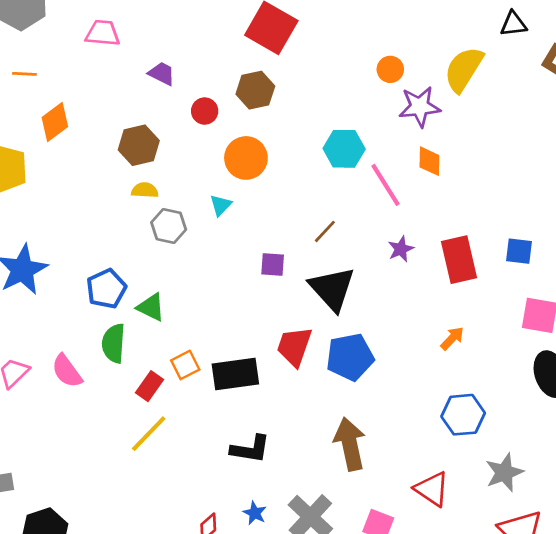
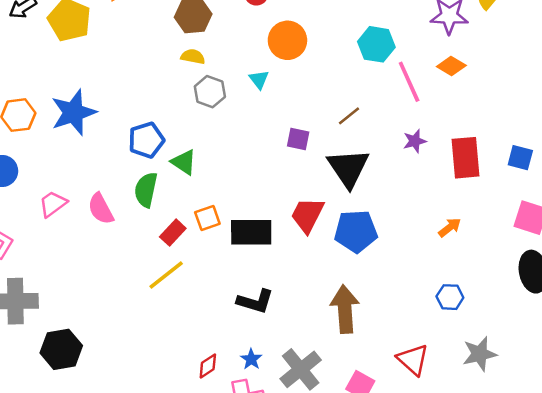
orange diamond: (429, 161) -> (451, 66), turned -68
cyan triangle: (221, 205) -> (259, 79), turned -30
blue hexagon: (463, 415) -> (450, 297), size x0.7

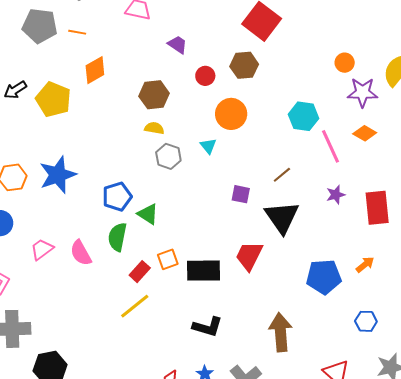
blue pentagon: (356, 231) -> (324, 277), moved

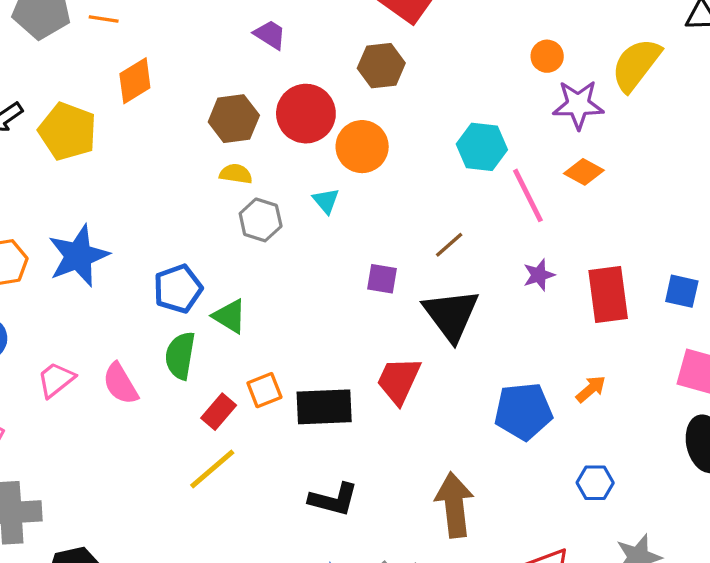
red circle: (205, 76) -> (306, 114), moved, size x1.8

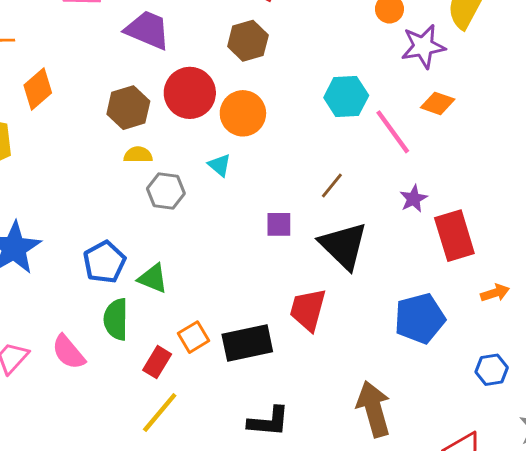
purple trapezoid: (270, 35) -> (148, 30), size x1.6
red rectangle: (608, 294) -> (454, 236), moved
orange arrow: (591, 389) -> (495, 293), moved, turned 32

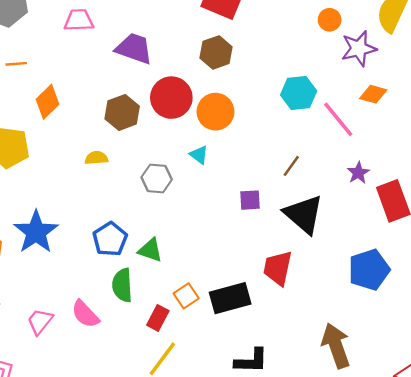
yellow semicircle: (138, 155) -> (96, 158), moved

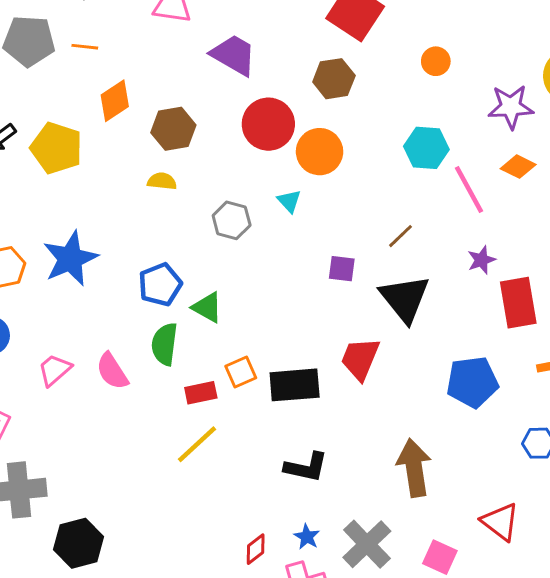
orange circle: (330, 20) -> (436, 61), moved
brown hexagon: (122, 112) -> (173, 129), moved
red rectangle: (158, 318) -> (201, 393), turned 40

